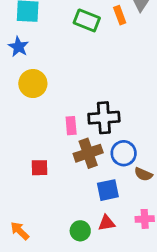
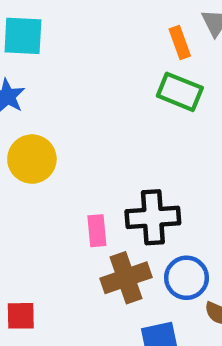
green rectangle: (87, 20) -> (180, 92), moved
red square: (39, 168) -> (21, 316), moved

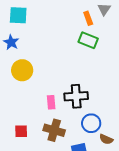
brown cross: (126, 278) -> (54, 130), moved, turned 35
red square: (21, 316) -> (21, 131), moved

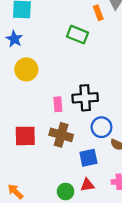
green rectangle: (88, 40) -> (78, 35), moved
red square: (21, 131) -> (25, 136), size x1.5

